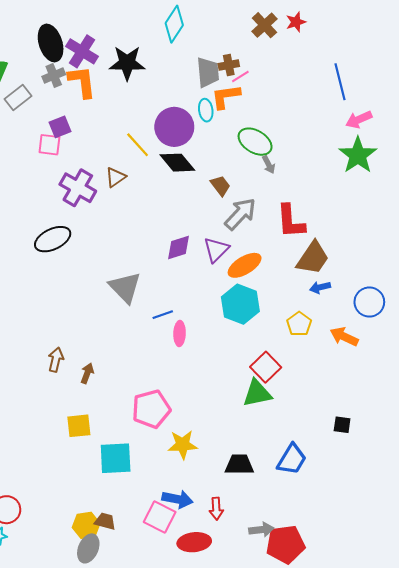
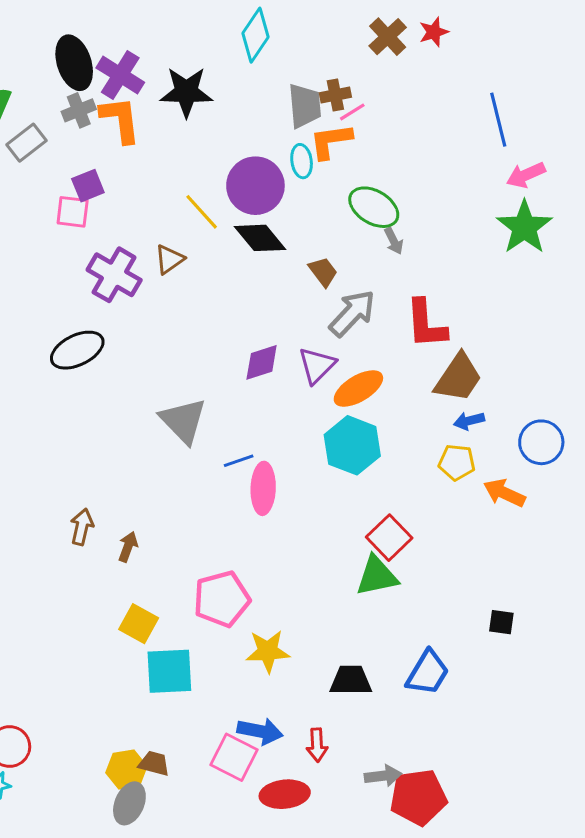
yellow pentagon: (299, 324) -> (457, 462), moved, turned -30
pink ellipse: (180, 333) -> (263, 488), size x1.4
yellow square: (79, 426) -> (139, 624), moved, turned 35

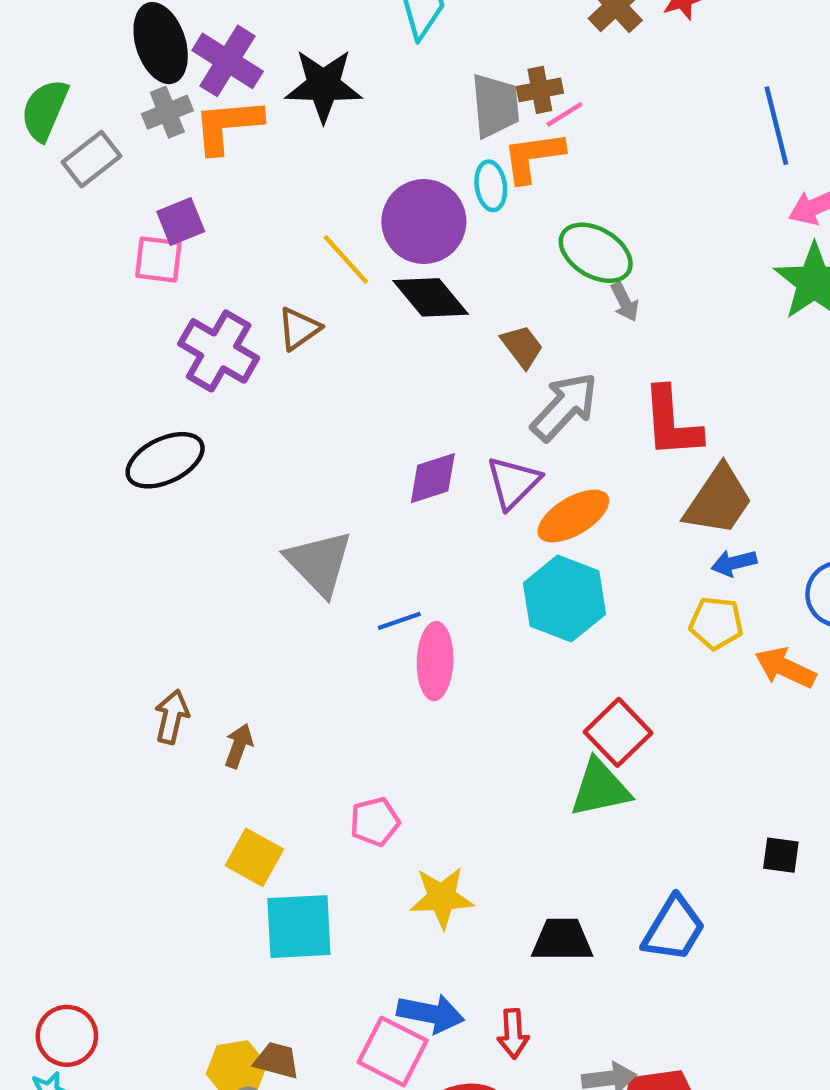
orange L-shape: (120, 120) -> (228, 126), turned -88
pink pentagon: (222, 599) -> (375, 822), size x0.6

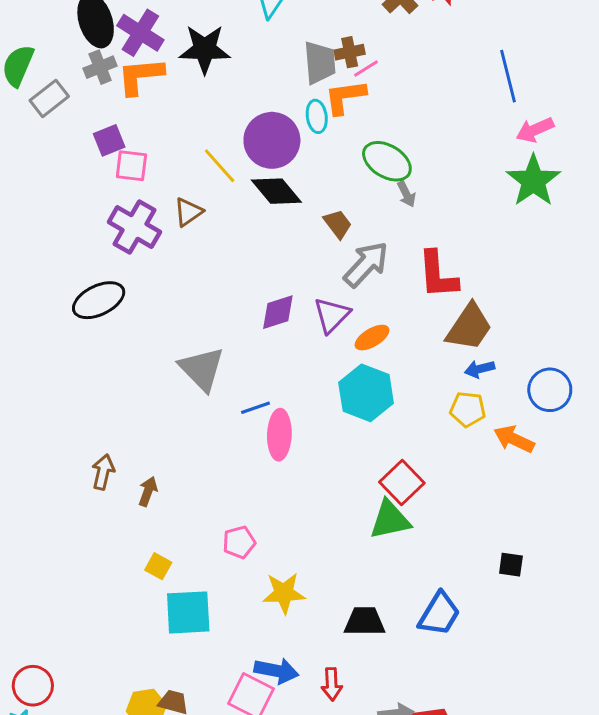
pink square: (158, 259) -> (131, 166), moved
orange ellipse: (573, 516) -> (372, 338), size x0.7
yellow square: (254, 857) -> (158, 566), size x0.7

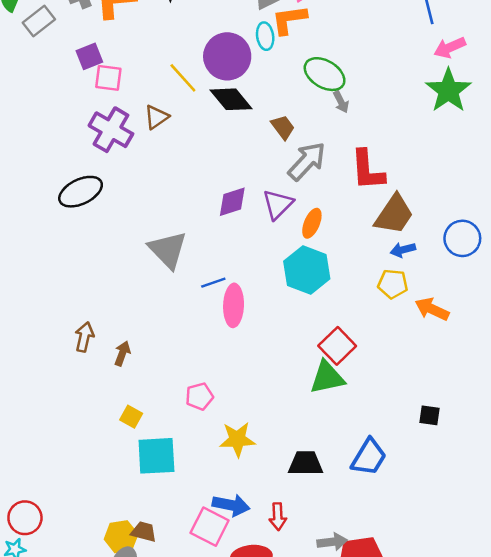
orange ellipse: (372, 338) -> (312, 223), turned -36
blue circle: (550, 390) -> (462, 238), moved

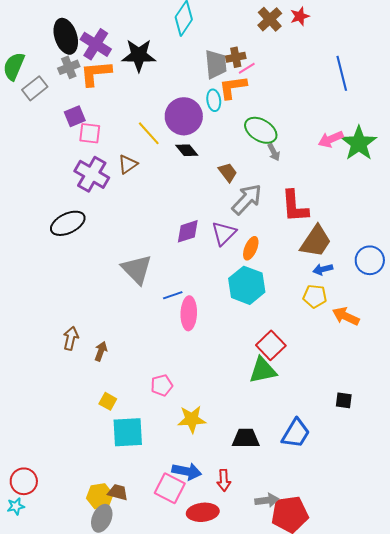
pink arrow: (450, 48) -> (331, 139), moved
black diamond: (231, 99) -> (187, 150), size x0.7

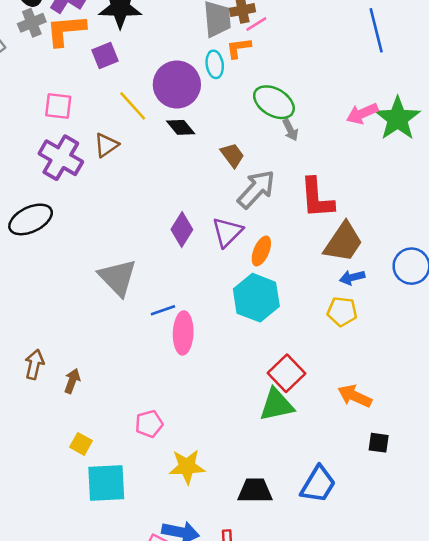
orange L-shape: (233, 87) -> (239, 48), size x0.7
purple square: (75, 116) -> (105, 56), moved
purple diamond: (188, 231) -> (182, 230), turned -40
orange arrow: (346, 316) -> (355, 396), moved

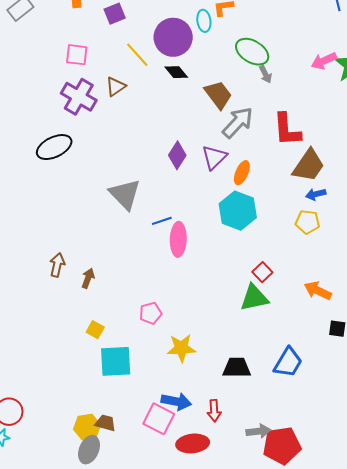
brown trapezoid: (232, 155) -> (218, 95), size x1.4
red square: (287, 373) -> (262, 272), size x0.7

